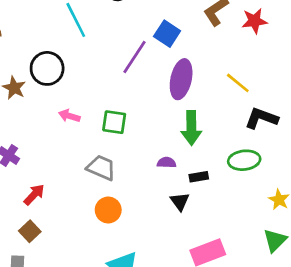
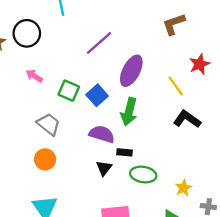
red star: (254, 21) -> (199, 64), moved, turned -30
blue square: (167, 34) -> (97, 95), moved
green ellipse: (244, 160) -> (143, 175), moved
purple semicircle: (167, 163) -> (102, 134), size x1.6

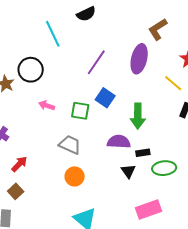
purple ellipse: (131, 71) -> (139, 59), moved
blue square: (97, 95) -> (105, 98), moved

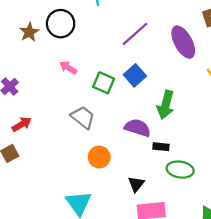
purple ellipse: (139, 59) -> (183, 42), turned -56
black triangle: (128, 171) -> (136, 184), moved
orange circle: (75, 176) -> (99, 157), moved

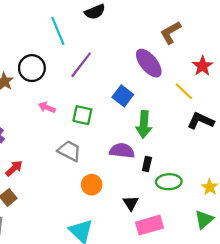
purple line: (135, 34) -> (81, 65), moved
blue square: (135, 75) -> (123, 96), moved
black rectangle: (161, 147) -> (147, 164), turned -72

